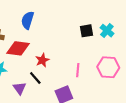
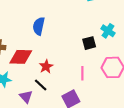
blue semicircle: (28, 20) -> (39, 26), moved
black square: (87, 31) -> (89, 43), moved

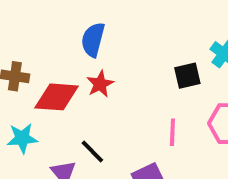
red star: (46, 66) -> (100, 84), moved

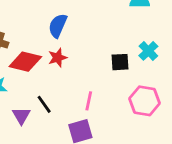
pink line: (172, 132) -> (89, 101), moved

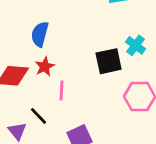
black square: (120, 62) -> (109, 61), size x1.4
pink line: (89, 101) -> (62, 91), moved

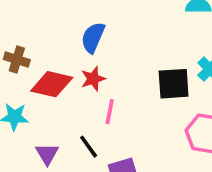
black line: (38, 116) -> (89, 147), moved

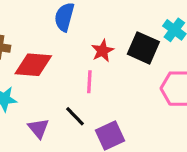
red star: (93, 79) -> (103, 51), moved
black square: (174, 84) -> (143, 48), turned 36

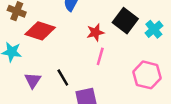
black square: (143, 48) -> (125, 21), moved
pink line: (89, 82) -> (100, 56), moved

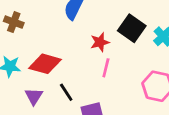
red diamond: (40, 31) -> (45, 64), moved

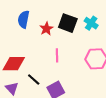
red star: (100, 42) -> (46, 29), moved

